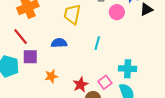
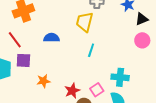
pink circle: (117, 12) -> (142, 40), moved
yellow trapezoid: (72, 14) -> (85, 22), moved
blue semicircle: (59, 43) -> (52, 38), moved

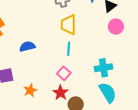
yellow trapezoid: (85, 22) -> (69, 25), moved
pink square: (97, 90) -> (64, 73), moved

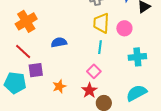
pink circle: (116, 27) -> (124, 28), moved
cyan cross: (103, 68) -> (137, 57), moved
cyan semicircle: (108, 93) -> (137, 93), turned -90

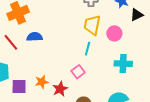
blue semicircle: (59, 42) -> (35, 37), moved
purple square: (36, 70) -> (19, 86), moved
red star: (89, 90) -> (60, 89), moved

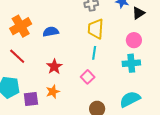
pink circle: (114, 33) -> (134, 40), moved
blue semicircle: (35, 37) -> (51, 32), moved
red star: (60, 89) -> (54, 67), moved

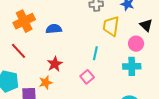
black triangle: (138, 13) -> (146, 25), moved, turned -48
yellow trapezoid: (96, 29) -> (111, 26), moved
orange star: (53, 92) -> (46, 82), moved

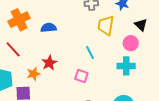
cyan line: (95, 53) -> (90, 52), turned -40
pink square: (87, 77) -> (81, 76), turned -32
orange star: (46, 82) -> (33, 74), moved

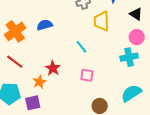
blue semicircle: (49, 28) -> (45, 25), moved
pink circle: (131, 43) -> (137, 37), moved
cyan line: (90, 52) -> (81, 47), moved

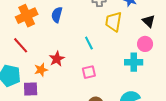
blue semicircle: (45, 25) -> (57, 15), turned -70
pink square: (87, 75) -> (89, 72), turned -32

